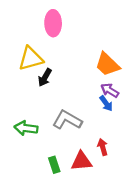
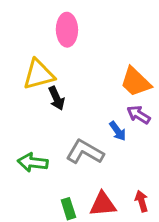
black arrow: (45, 77) -> (57, 98), turned -54
blue arrow: (106, 103) -> (118, 131), moved
red arrow: (103, 147) -> (142, 201), moved

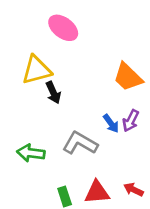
pink ellipse: (67, 30) -> (63, 28), turned -52
purple arrow: (139, 115) -> (131, 121), moved, turned -95
red arrow: (142, 201) -> (133, 190), turned -48

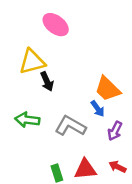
orange trapezoid: (128, 77) -> (108, 89), moved
purple arrow: (131, 121) -> (115, 131), moved
green arrow: (31, 153) -> (27, 120), moved

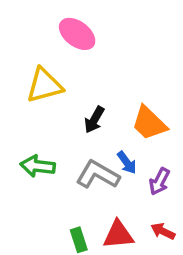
black arrow: (47, 81) -> (94, 120), moved, turned 54
blue arrow: (98, 109) -> (127, 163), moved

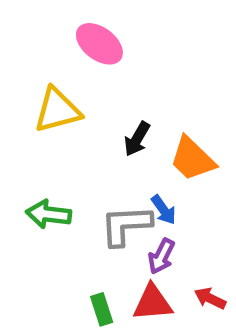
black arrow: (94, 120) -> (137, 139), moved
gray L-shape: (98, 175) -> (126, 225), turned -33
purple arrow: (159, 181) -> (161, 256), moved

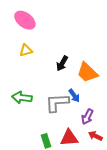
pink ellipse: (99, 44) -> (25, 20), moved
yellow triangle: (57, 110) -> (26, 50), size x0.6
purple arrow: (161, 256) -> (87, 117), moved

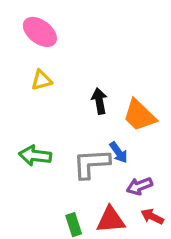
black arrow: (62, 63) -> (99, 101), turned 140
purple arrow: (87, 117) -> (139, 186), turned 42

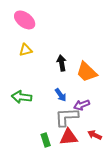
blue arrow: (119, 152) -> (61, 95), moved
gray L-shape: (91, 164) -> (67, 117), moved
purple arrow: (139, 186) -> (82, 105), moved

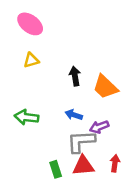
blue arrow: (61, 95) -> (74, 115), turned 144
red arrow: (95, 135) -> (115, 163), turned 72

